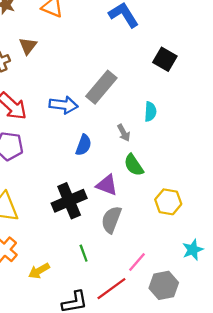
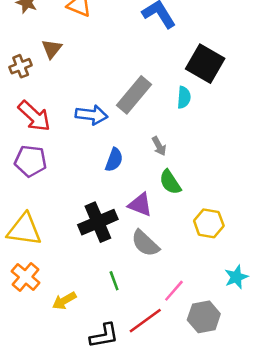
black square: (165, 59) -> (205, 64), size x1.4
cyan semicircle: (150, 112) -> (184, 97), moved
gray semicircle: (111, 220) -> (145, 243), turned -68

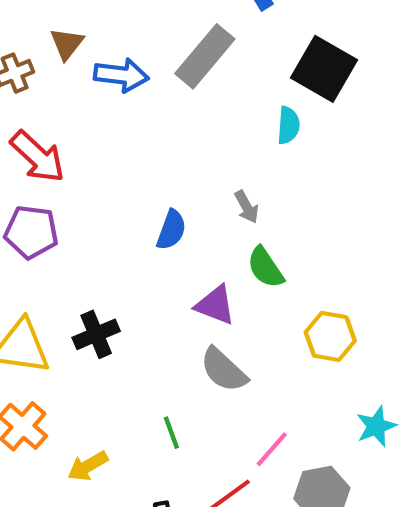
gray rectangle: (134, 95) -> (205, 56), moved
blue arrow: (92, 115) -> (121, 75), moved
black cross: (98, 222) -> (96, 334), moved, size x0.7

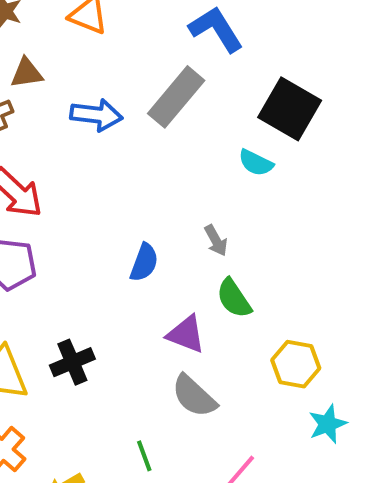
brown triangle: (67, 44) -> (27, 73), moved, turned 44
cyan semicircle: (288, 125) -> (256, 163), turned 112
cyan star: (376, 426) -> (328, 424), moved

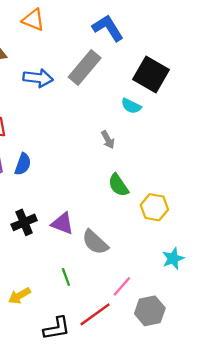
gray arrow: (216, 241) -> (108, 140), moved
blue semicircle: (144, 262) -> (23, 164), moved
purple triangle: (186, 334) -> (62, 224), moved
yellow hexagon: (296, 364) -> (154, 207), moved

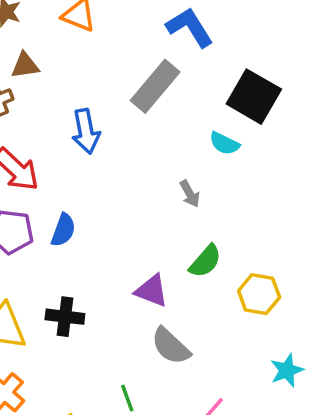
blue arrow: (38, 78) -> (86, 131), moved, turned 72
green semicircle: (118, 185) -> (205, 261), turned -105
black cross: (24, 222) -> (65, 317), turned 30
purple triangle: (62, 224) -> (152, 291), moved

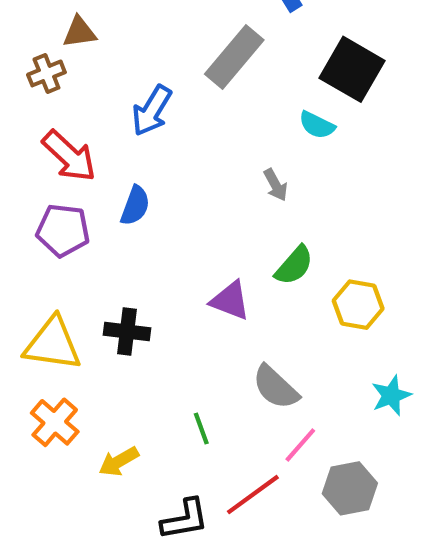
blue arrow: (86, 131) -> (152, 111), turned 42
blue semicircle: (63, 230) -> (135, 206), moved
gray semicircle: (171, 346) -> (276, 387), moved

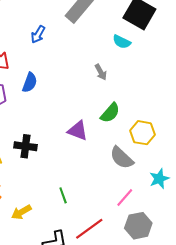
blue arrow: (152, 111) -> (38, 34), size x0.7
gray semicircle: (276, 387) -> (122, 158), moved
pink line: (300, 445) -> (125, 197), moved

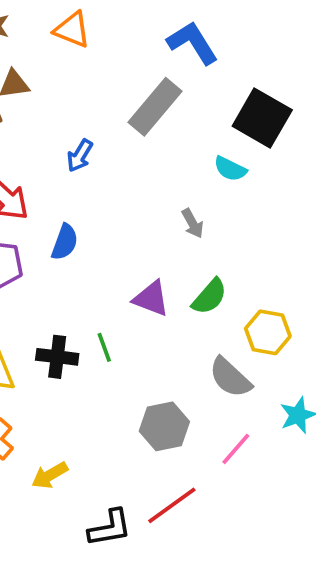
purple triangle: (78, 131) -> (151, 299), moved
green line: (63, 195) -> (104, 347), moved
gray hexagon: (138, 226) -> (164, 426), moved

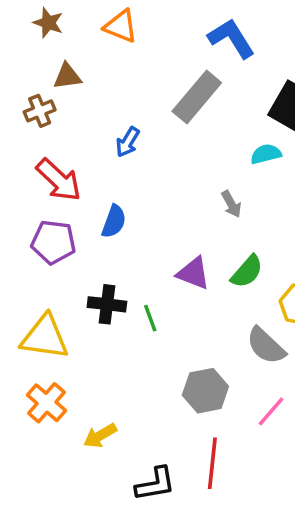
cyan semicircle: (230, 169) -> (266, 154), turned 140
black cross: (57, 357) -> (107, 304), moved
red line: (172, 505) -> (212, 463), turned -48

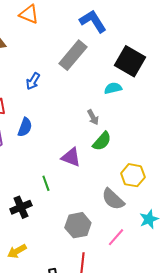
green semicircle: (247, 271) -> (102, 141), moved
black cross: (107, 304) -> (21, 207), moved, turned -30

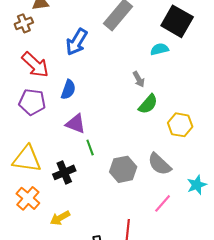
blue arrow: (33, 81) -> (77, 42), size x1.5
purple triangle: (71, 157) -> (76, 124), moved
yellow hexagon: (133, 175) -> (180, 125), moved
gray hexagon: (78, 225) -> (123, 169), moved

